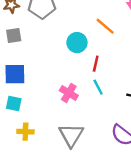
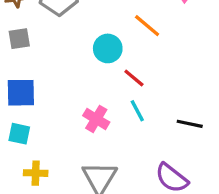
red line: (96, 64) -> (134, 78), turned -63

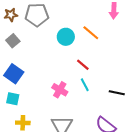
gray square: (19, 39) -> (13, 41), turned -32
cyan circle: (108, 48) -> (66, 37), moved
blue square: (21, 93) -> (14, 74), turned 36

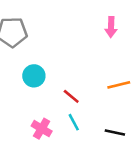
orange line: (91, 33) -> (119, 85), moved, turned -54
cyan circle: (66, 37) -> (34, 76), moved

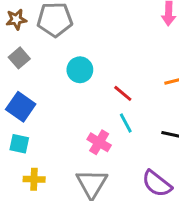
pink cross: (42, 129) -> (99, 142), moved

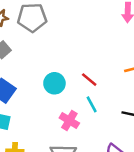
cyan circle: (80, 70) -> (54, 83), moved

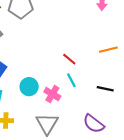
cyan circle: (54, 83) -> (29, 87), moved

